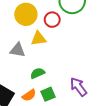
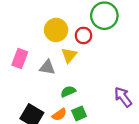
yellow triangle: (39, 38) -> (69, 55), turned -42
purple arrow: (78, 87) -> (123, 97), moved

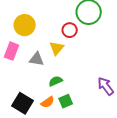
yellow circle: (56, 30) -> (25, 25), moved

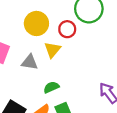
yellow circle: (25, 25) -> (36, 23), moved

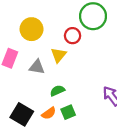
yellow circle: (36, 23) -> (32, 29), moved

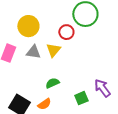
gray triangle: (37, 67) -> (33, 52), moved
green square: (68, 112) -> (81, 98), moved

